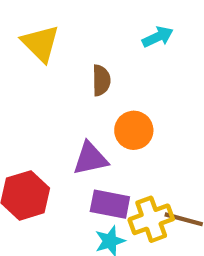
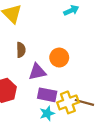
brown semicircle: (101, 80) -> (21, 50), moved

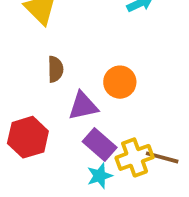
purple rectangle: (47, 95) -> (100, 145), turned 30

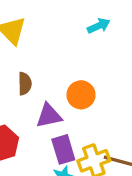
purple rectangle: (100, 145) -> (63, 149), turned 32

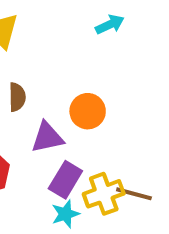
purple rectangle: (63, 149) -> (65, 180), turned 48

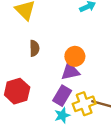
purple triangle: (47, 137) -> (70, 71), moved

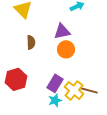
purple triangle: (70, 71) -> (62, 31), moved
yellow cross: (84, 104) -> (74, 90), turned -30

